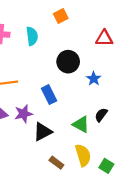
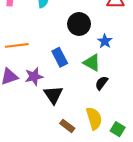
black semicircle: (101, 115) -> (102, 83), moved
green triangle: (81, 124) -> (92, 63), moved
black triangle: (43, 132) -> (53, 95), turned -36

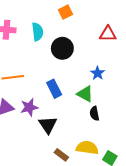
black circle: (79, 24) -> (62, 48), moved
black semicircle: (102, 83) -> (94, 113), turned -48
yellow semicircle: (94, 118) -> (87, 148), turned -65

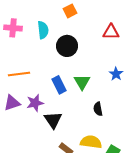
blue star: (98, 73) -> (116, 74), moved
green triangle: (85, 94) -> (82, 82), moved, turned 30

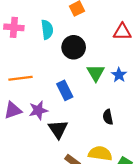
blue star: (116, 74) -> (119, 75), moved
green triangle: (82, 82) -> (96, 73), moved

